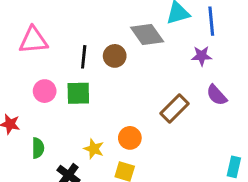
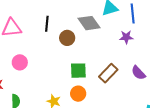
black line: (84, 57) -> (47, 24), moved
green square: (78, 93) -> (78, 71), moved
purple semicircle: (217, 95) -> (138, 73), moved

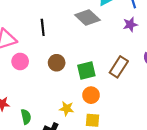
brown circle: (67, 38) -> (57, 63), moved
pink circle: (20, 62) -> (20, 61), moved

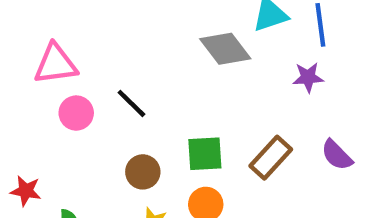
black line: (43, 27) -> (131, 103), moved, turned -49
brown circle: (57, 63) -> (143, 172), moved

